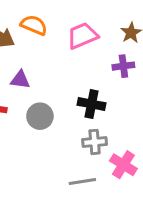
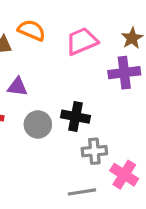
purple cross: (123, 66) -> (124, 73), size x1.4
black cross: (92, 104) -> (76, 117), moved

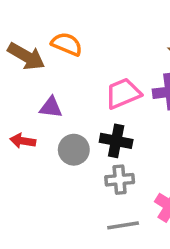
pink trapezoid: (82, 41) -> (123, 93), moved
gray cross: (94, 151) -> (120, 180), moved

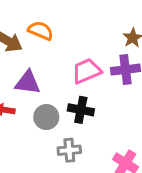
purple triangle: (51, 107) -> (28, 82), size x1.4
gray cross: (120, 180) -> (69, 150), moved

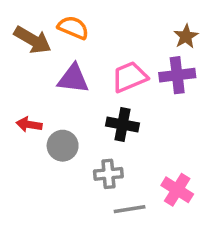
purple triangle: (28, 82) -> (73, 79), moved
gray circle: (46, 117) -> (63, 146), moved

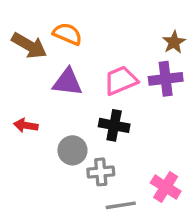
gray circle: (63, 146) -> (72, 150), moved

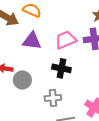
gray circle: (72, 150) -> (22, 80), moved

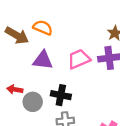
black cross: (61, 68) -> (61, 95), moved

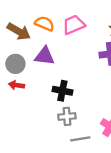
pink trapezoid: (79, 59) -> (74, 25), moved
gray circle: (33, 102) -> (15, 64), moved

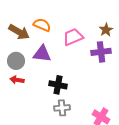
pink trapezoid: (74, 25) -> (73, 37), moved

